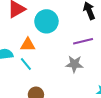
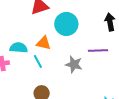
gray star: (74, 64) -> (74, 64), moved

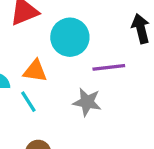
purple line: (98, 51) -> (109, 67), moved

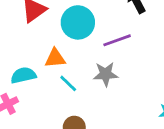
cyan line: (28, 102) -> (68, 83), moved

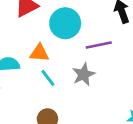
gray star: (106, 74) -> (84, 74), turned -30

